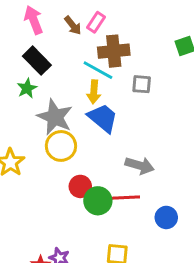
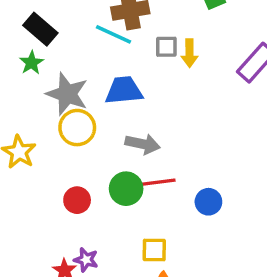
yellow arrow: (94, 92) -> (189, 53), moved
blue trapezoid: (103, 118) -> (124, 90), turned -40
gray arrow: (140, 165) -> (143, 144), moved
red circle: (80, 186) -> (77, 200), moved

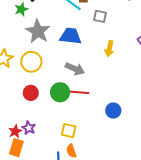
yellow arrow: (189, 53) -> (109, 49), moved
yellow circle: (77, 128) -> (31, 62), moved
blue circle: (208, 202) -> (113, 111), moved

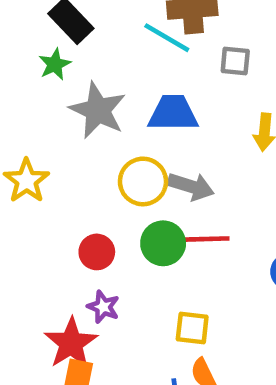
yellow circle: (31, 62) -> (143, 181), moved
purple star: (29, 128) -> (103, 307), moved
red star: (15, 131) -> (71, 343), size x1.6

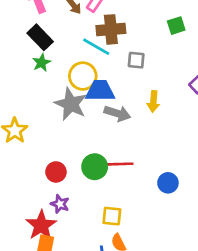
green star: (55, 64) -> (41, 63), moved
gray star: (98, 110) -> (71, 104), moved
yellow circle: (143, 181) -> (83, 76), moved
gray arrow: (191, 186) -> (117, 113), moved

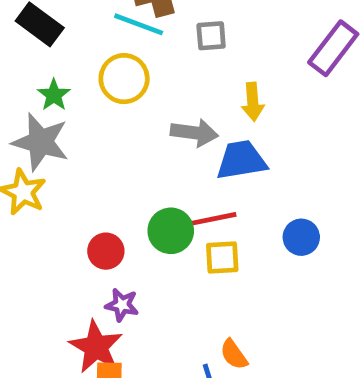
green star: (41, 63) -> (54, 95), moved
blue trapezoid: (100, 91) -> (241, 160), moved
gray star: (71, 104) -> (41, 142), moved
yellow square: (112, 216) -> (222, 257), moved

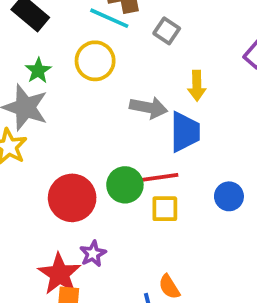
gray square: (211, 36) -> (167, 31), turned 35
blue trapezoid: (241, 160) -> (185, 132), turned 96
red circle: (106, 251) -> (72, 198), size x1.6
purple star: (122, 305) -> (93, 254), moved, turned 30

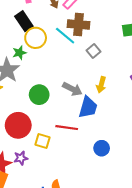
yellow circle: (95, 61) -> (36, 38), moved
green circle: (125, 185) -> (39, 95), moved
yellow square: (165, 209) -> (43, 141), moved

